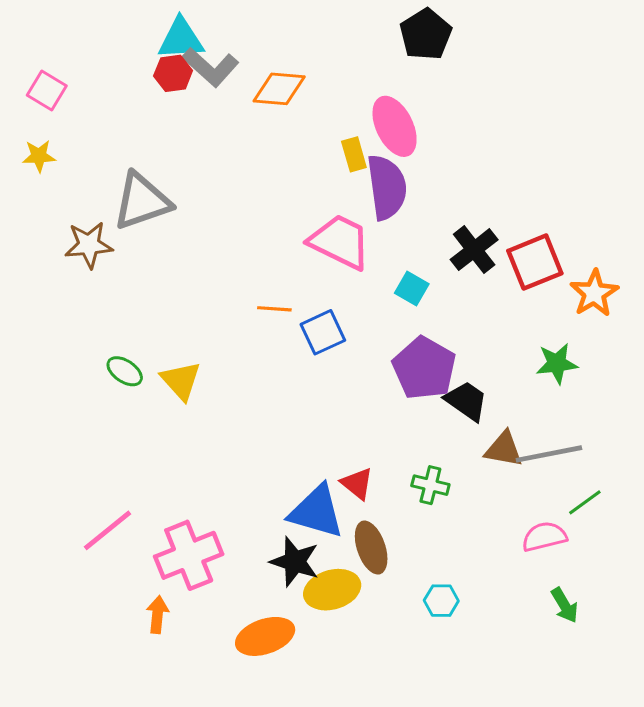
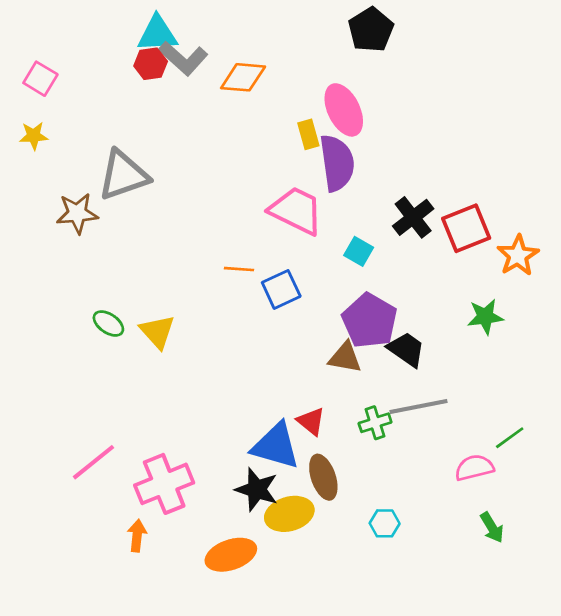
brown triangle: (504, 449) -> (345, 357), moved
gray line: (549, 454) -> (419, 406), moved
green cross: (430, 485) -> (375, 423), turned -32

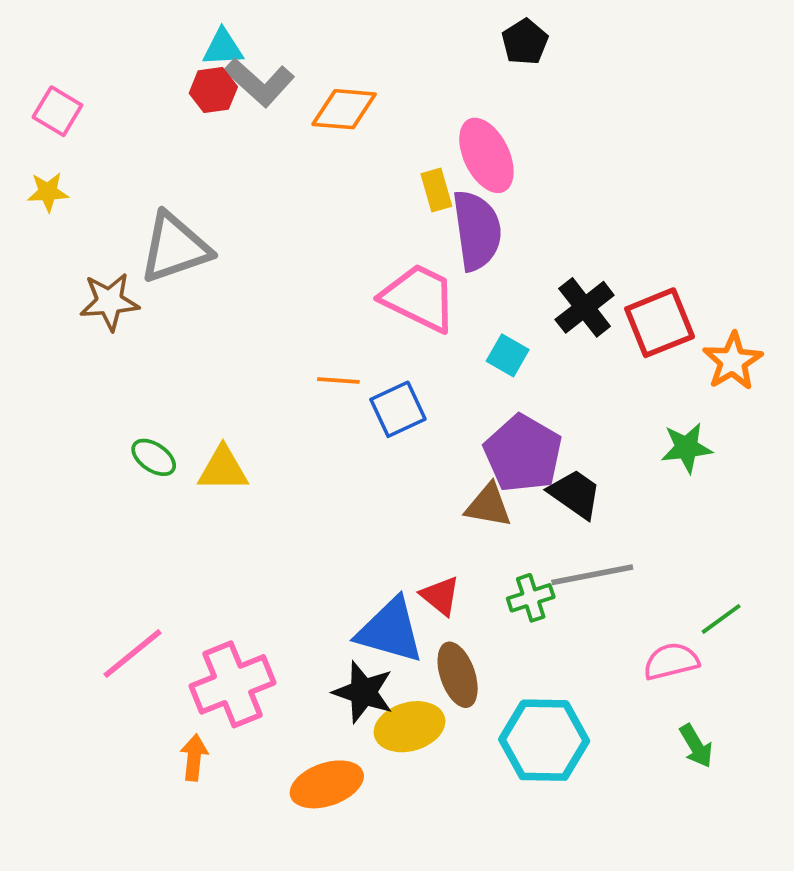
black pentagon: (371, 30) -> (525, 42), size x0.7
cyan triangle: (157, 34) -> (223, 48), size x0.7
yellow triangle: (157, 332) -> (223, 469), turned -48
cyan hexagon: (385, 523) -> (544, 740), size x2.0

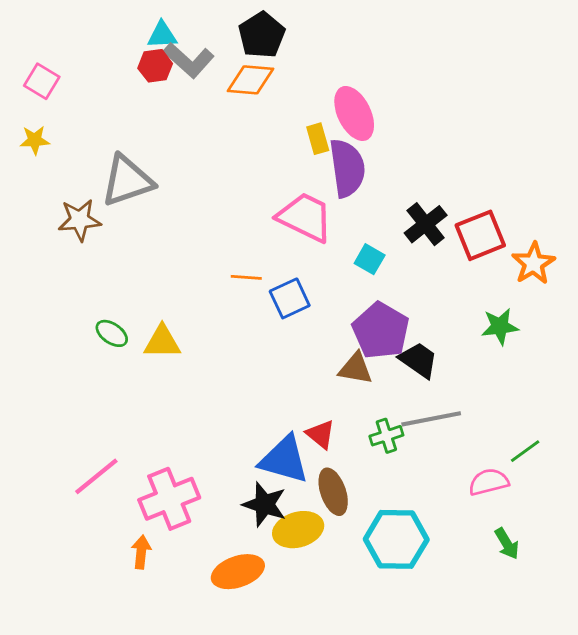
black pentagon: (525, 42) -> (262, 35), moved, size x1.4

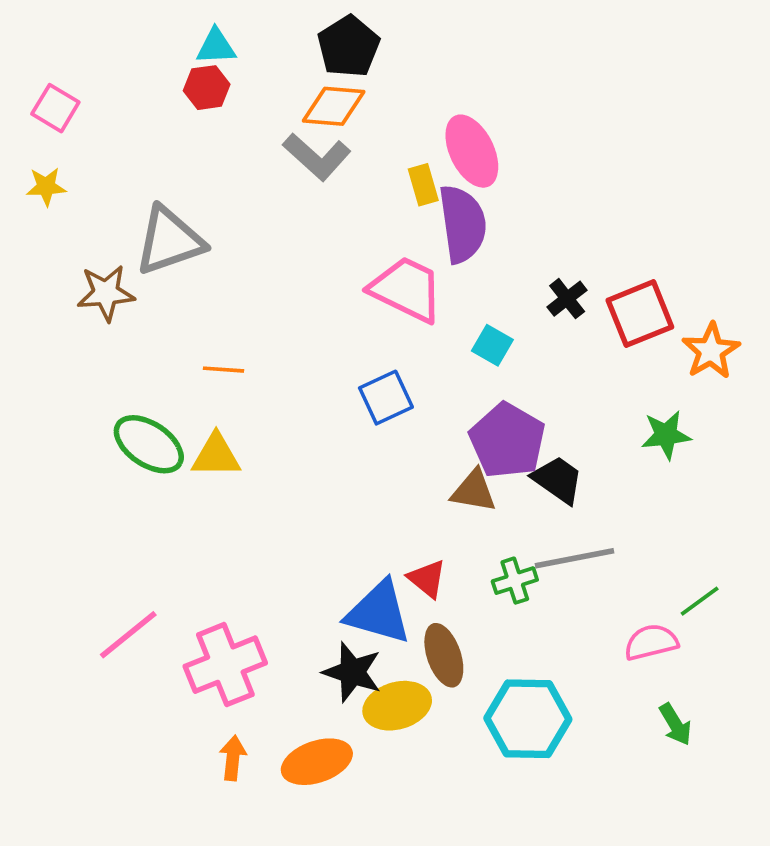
gray L-shape: (189, 60) -> (317, 157), moved
black cross: (426, 224) -> (567, 299), size x0.7
orange line: (246, 277) -> (223, 370), moved
green ellipse: (112, 333) -> (149, 444), size x1.6
orange arrow: (141, 552) -> (233, 758), moved

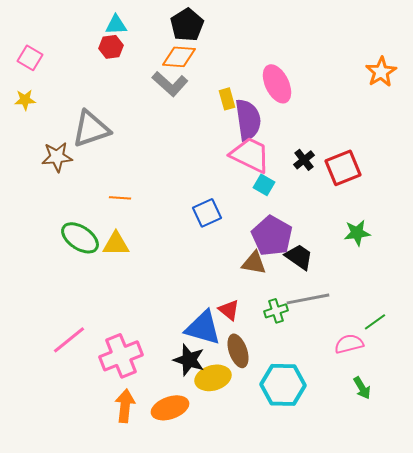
pink ellipse: (472, 151) -> (277, 84), moved
pink trapezoid: (406, 289) -> (250, 155), moved
orange star: (711, 351) -> (381, 72), moved
orange arrow: (233, 758) -> (125, 406), size x1.4

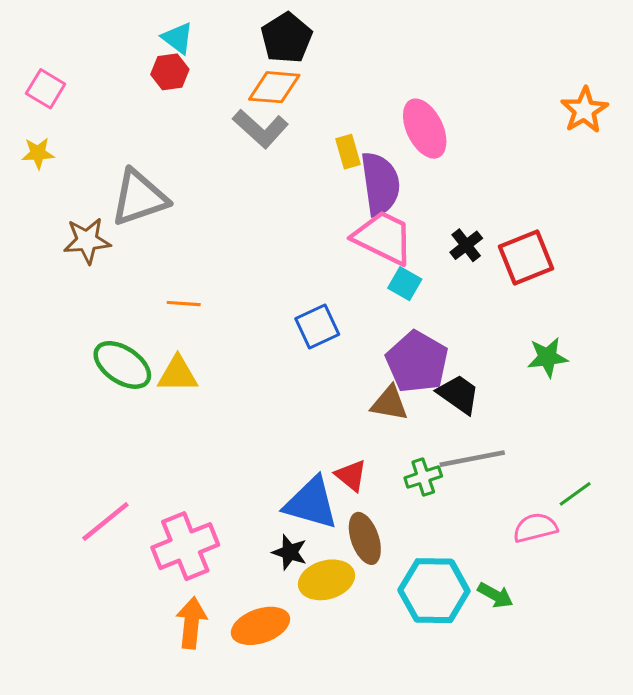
cyan triangle: (116, 25) -> (178, 38), turned 40
black star: (189, 360) -> (290, 552), size x0.7
green arrow: (362, 388) -> (495, 595), moved, turned -30

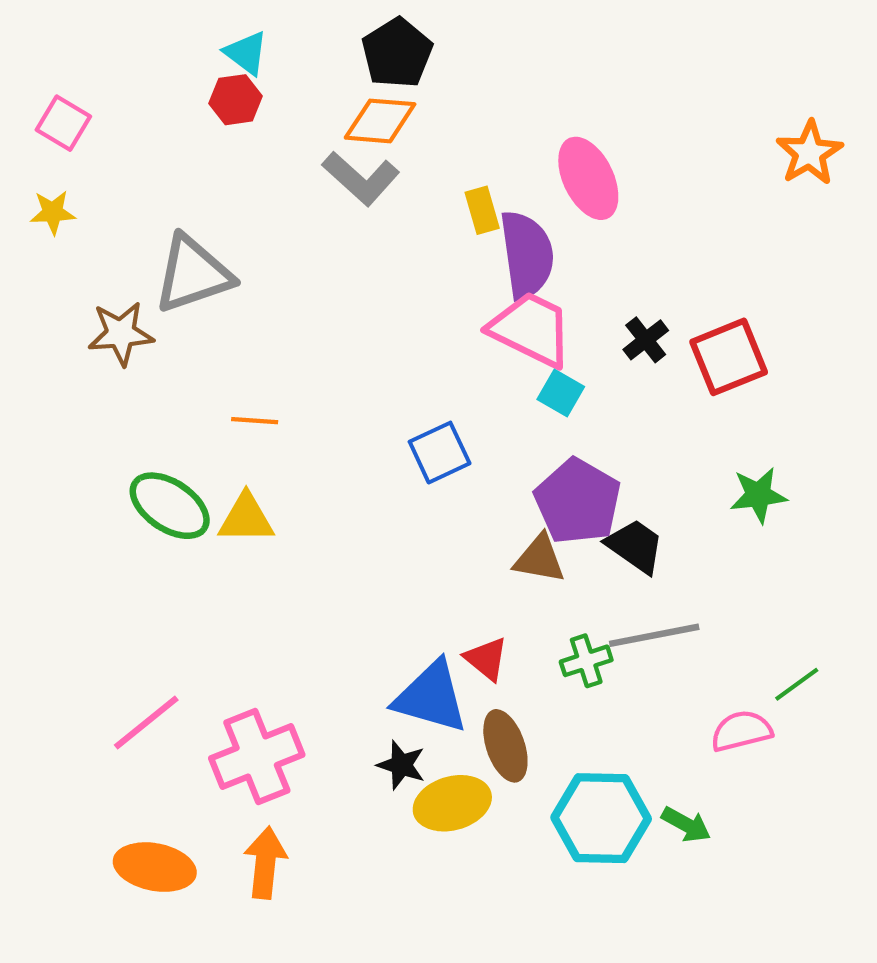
orange ellipse: (260, 626) -> (155, 867), moved, turned 30

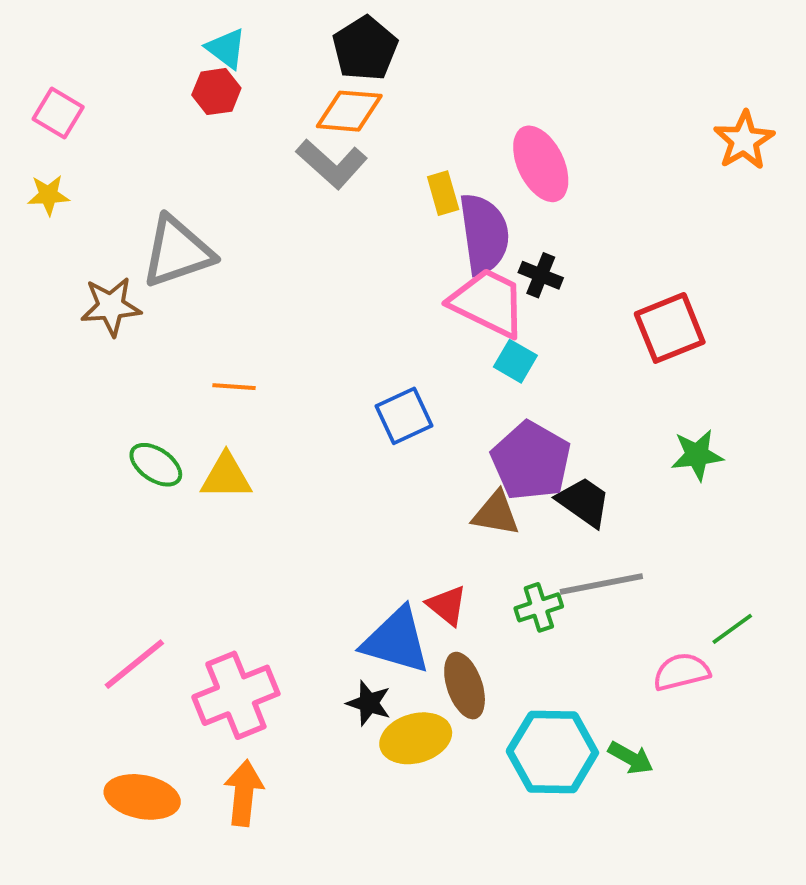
black cross: (646, 340) -> (541, 275), moved, turned -30
green ellipse: (170, 506) -> (156, 465), size x0.7

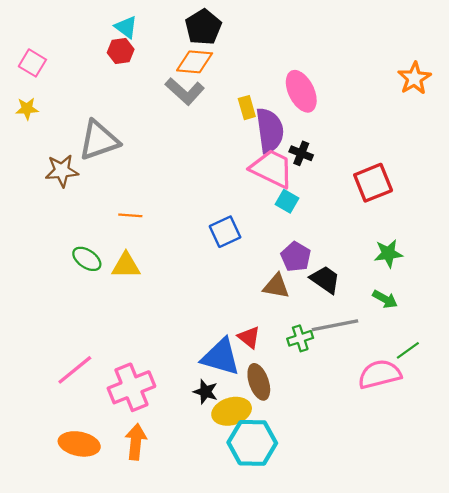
purple pentagon: (531, 461) -> (296, 257), size x0.7
pink semicircle: (681, 672) -> (380, 374), size x1.4
cyan hexagon: (552, 752) -> (252, 443), moved
green arrow: (631, 758) -> (385, 299), moved

